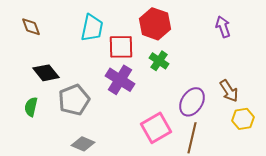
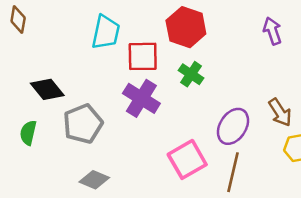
brown diamond: (31, 27) -> (18, 20), moved, turned 30

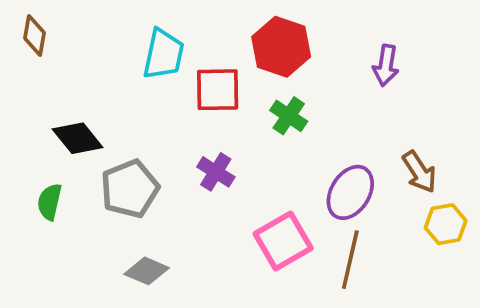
purple arrow: (272, 31) -> (386, 65), moved, turned -152
purple cross: (141, 98) -> (216, 172), moved, size x0.7

